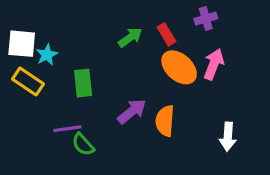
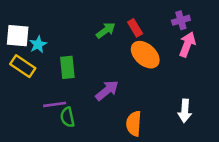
purple cross: (206, 19) -> (181, 20), moved
pink arrow: (214, 64) -> (187, 44), moved
orange semicircle: (165, 121) -> (134, 124), moved
green semicircle: (83, 144) -> (67, 117), turned 30

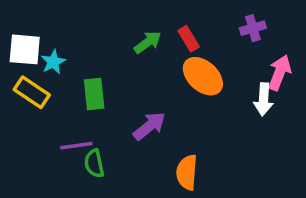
pink arrow: (187, 44) -> (280, 73), moved
white arrow: (185, 111) -> (263, 99), moved

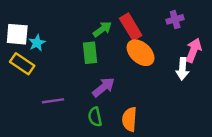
red rectangle: (189, 39) -> (131, 27), size x1.5
green rectangle: (94, 94) -> (90, 53), moved
green semicircle: (94, 163) -> (95, 117), moved

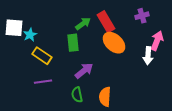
yellow rectangle: (22, 64) -> (42, 56), moved

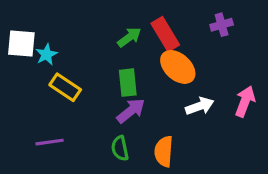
pink arrow: (157, 41) -> (245, 101), moved
green rectangle: (73, 43) -> (128, 83), moved
white arrow: (148, 56) -> (200, 106), moved, turned -114
purple line: (43, 82) -> (50, 142), moved

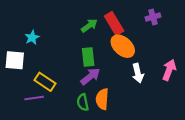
white square: (21, 44) -> (15, 60), moved
yellow rectangle: (65, 87) -> (45, 82), moved
white arrow: (200, 106) -> (138, 73), turned 96
orange semicircle: (164, 151) -> (102, 99), moved

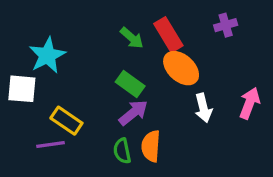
green arrow: (89, 26) -> (132, 38), turned 77
cyan star: (32, 38) -> (47, 55), size x1.6
green rectangle: (88, 57) -> (130, 84), turned -48

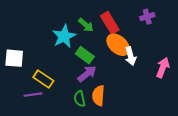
cyan star: (47, 55) -> (64, 36), moved
white arrow: (203, 108) -> (131, 56), moved

